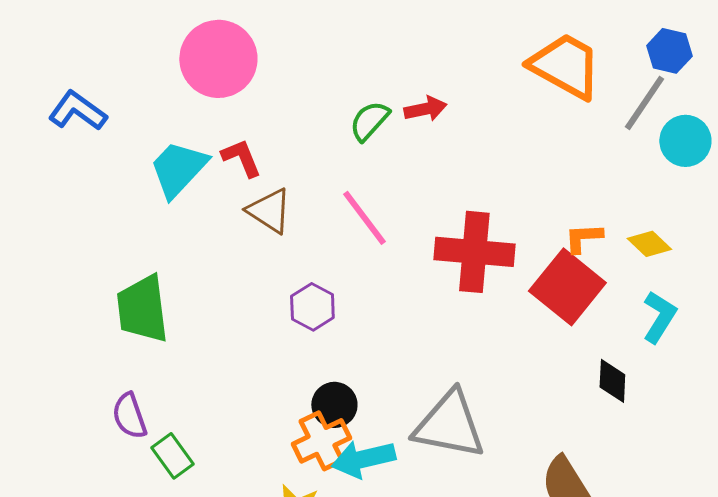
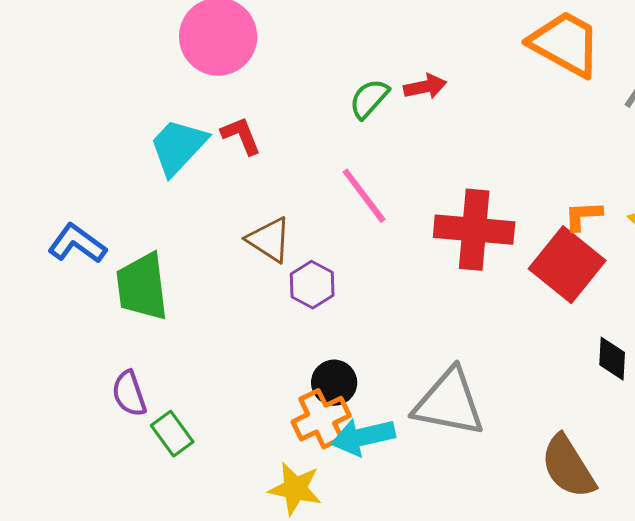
blue L-shape: (77, 111) -> (77, 244), moved
brown triangle: (269, 211) -> (269, 240), moved

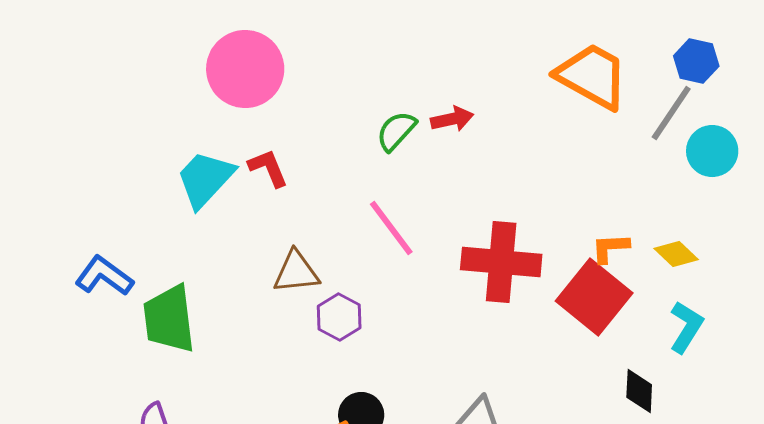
brown triangle: (269, 240) -> (296, 272), turned -39

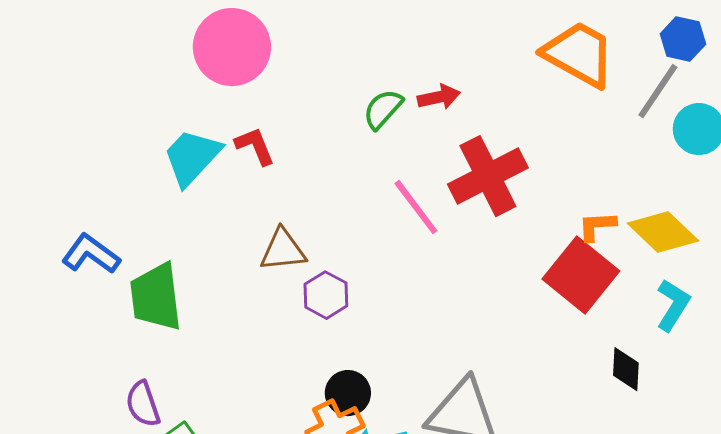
pink line: (391, 228) -> (416, 207), moved
yellow diamond: (676, 254) -> (663, 232), size x1.6
red cross: (501, 262) -> (488, 176), moved, turned -32

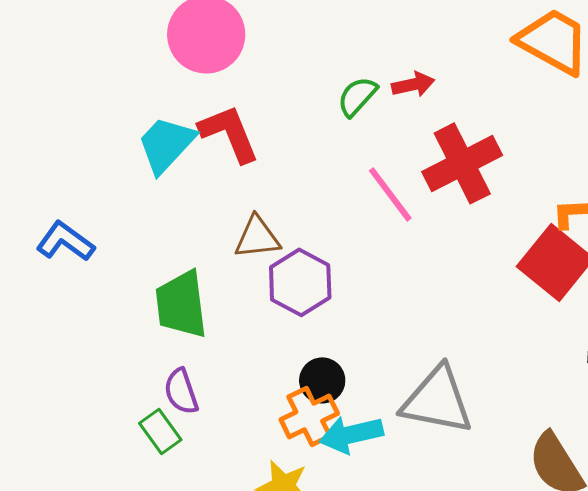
red L-shape: (255, 146) -> (229, 133), size x1.5
purple hexagon: (326, 295) -> (300, 282), size x1.4
green trapezoid: (156, 297) -> (181, 304), moved
purple semicircle: (143, 404) -> (181, 391), moved

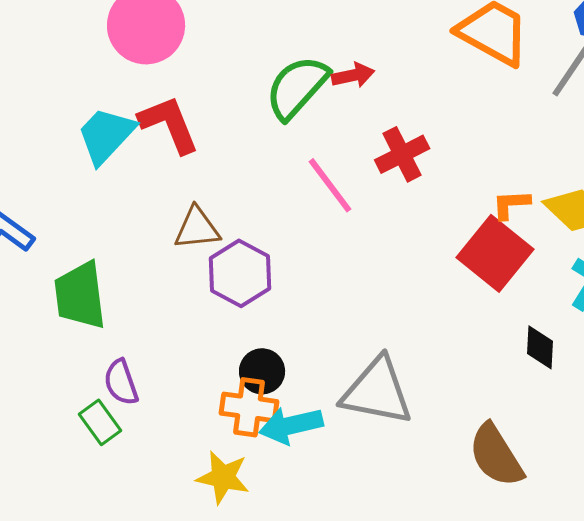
green semicircle: (357, 96) -> (297, 87), size x1.6
red cross: (462, 163) -> (402, 154), size x0.7
green trapezoid: (181, 304) -> (80, 295), moved
orange cross: (309, 416) -> (249, 407), turned 34

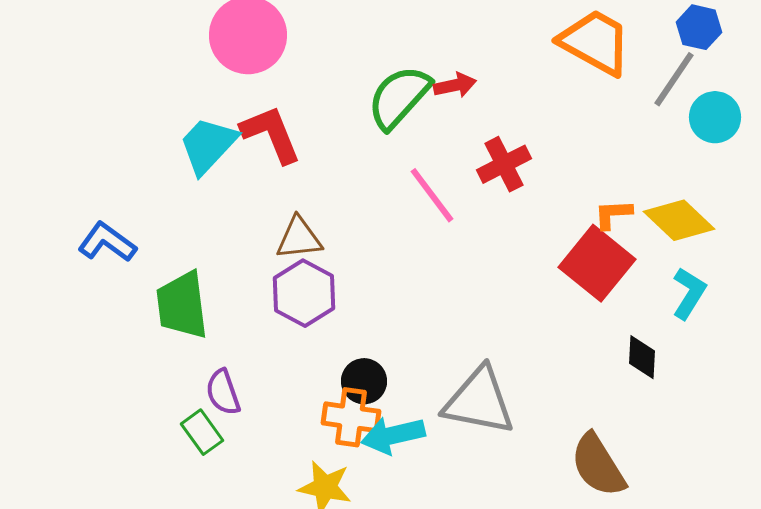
purple hexagon: (240, 273) -> (304, 293), moved

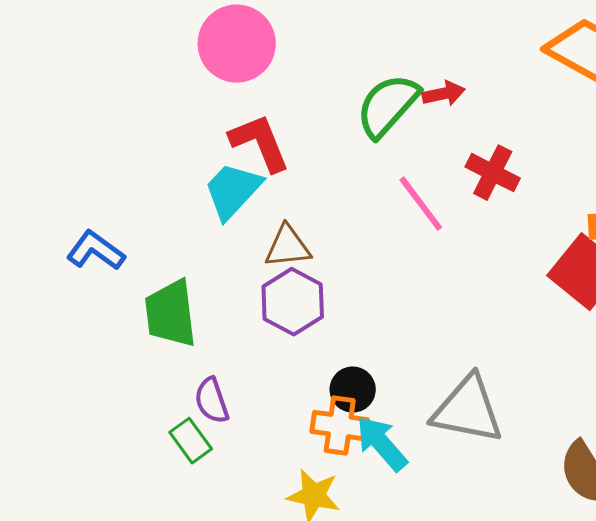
cyan trapezoid: (208, 145) -> (233, 191), moved
red cross: (504, 164) -> (493, 173), turned -36
cyan arrow: (393, 435) -> (382, 444), turned 62

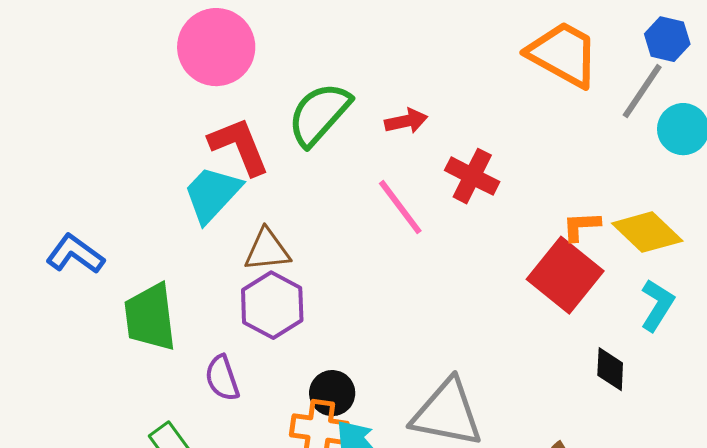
red arrow: (444, 94) -> (406, 121), moved
green semicircle: (388, 106) -> (319, 114), moved
purple semicircle: (212, 401) -> (222, 378), moved

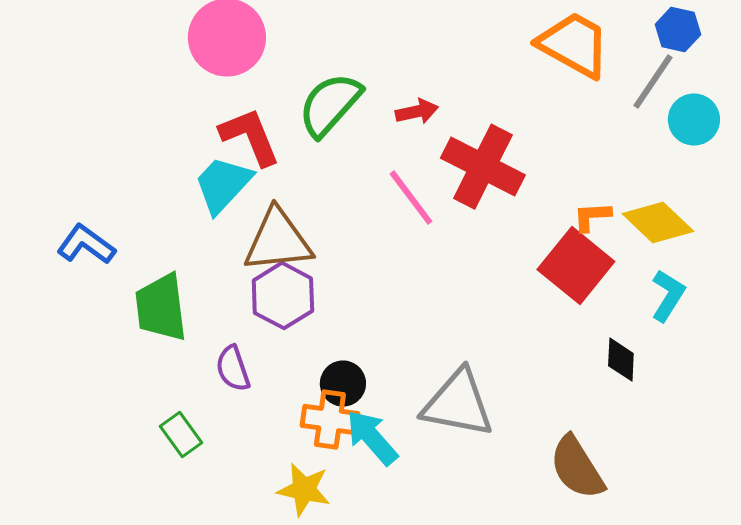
red cross: (472, 176) -> (483, 167), size x1.5
brown triangle: (267, 250) -> (278, 241), size x1.5

